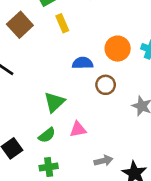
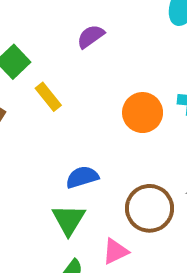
blue semicircle: (83, 63) -> (82, 177), moved
brown circle: (106, 85) -> (150, 208), moved, size x1.5

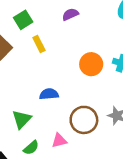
green triangle: (69, 220) -> (22, 119), moved

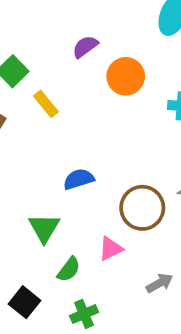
orange circle: (91, 64) -> (126, 76), moved

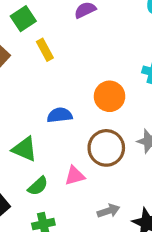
orange circle: (126, 76) -> (110, 96), moved
green triangle: (44, 228) -> (25, 149), turned -48

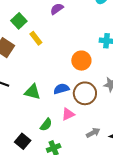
blue semicircle: (60, 115) -> (61, 89), moved
green triangle: (25, 149) -> (32, 92), moved

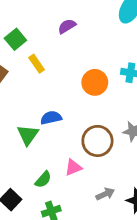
orange circle: (81, 61) -> (95, 82), moved
blue semicircle: (61, 89) -> (51, 118), moved
green triangle: (32, 92) -> (28, 135), turned 48

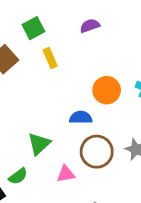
blue semicircle: (51, 118) -> (81, 118), moved
green triangle: (28, 135) -> (39, 144), moved
green semicircle: (43, 179) -> (18, 176), moved

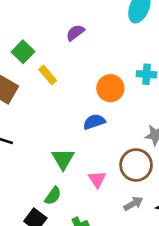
brown circle: (97, 152) -> (136, 165), moved
pink triangle: (66, 174) -> (97, 179), turned -36

